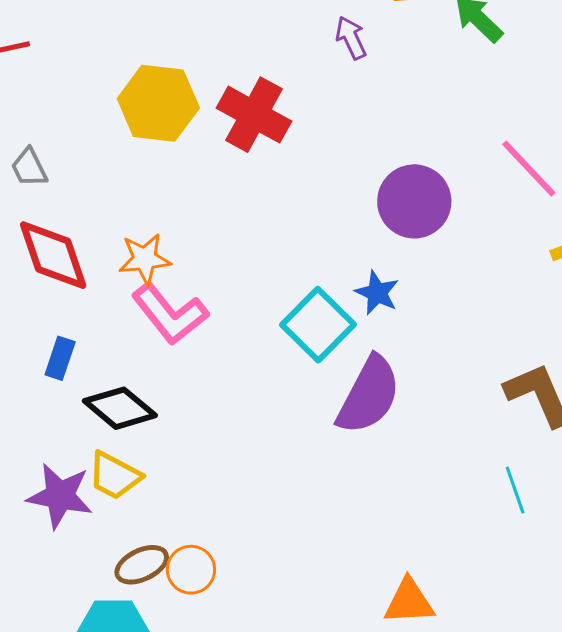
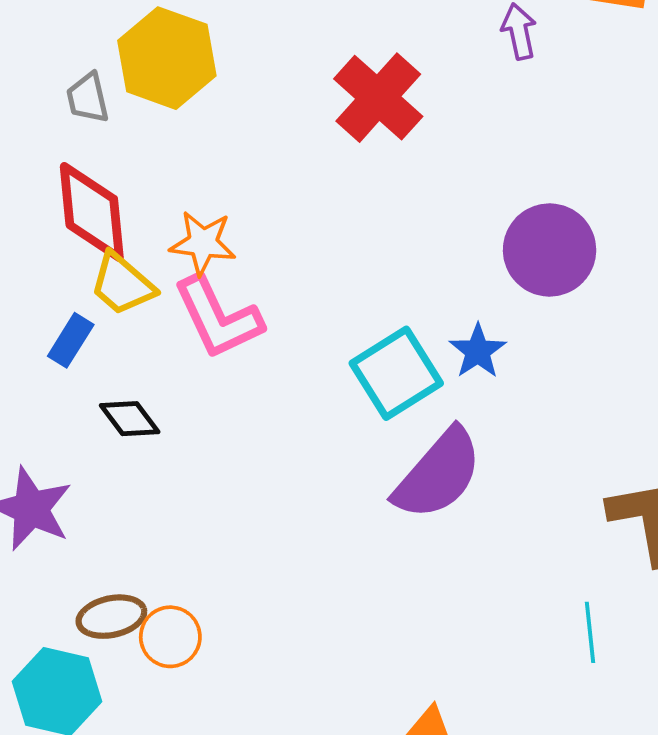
yellow hexagon: (158, 103) -> (167, 58), moved
black diamond: (120, 408) -> (130, 419), size x0.7
yellow trapezoid: (115, 476) -> (122, 284), moved

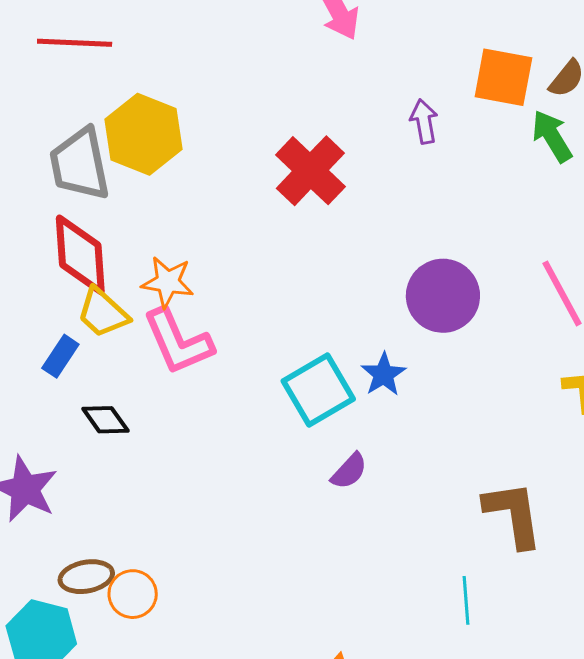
gray trapezoid: (88, 98) -> (80, 164), size x1.8
purple semicircle: (438, 474) -> (349, 471), size x0.5

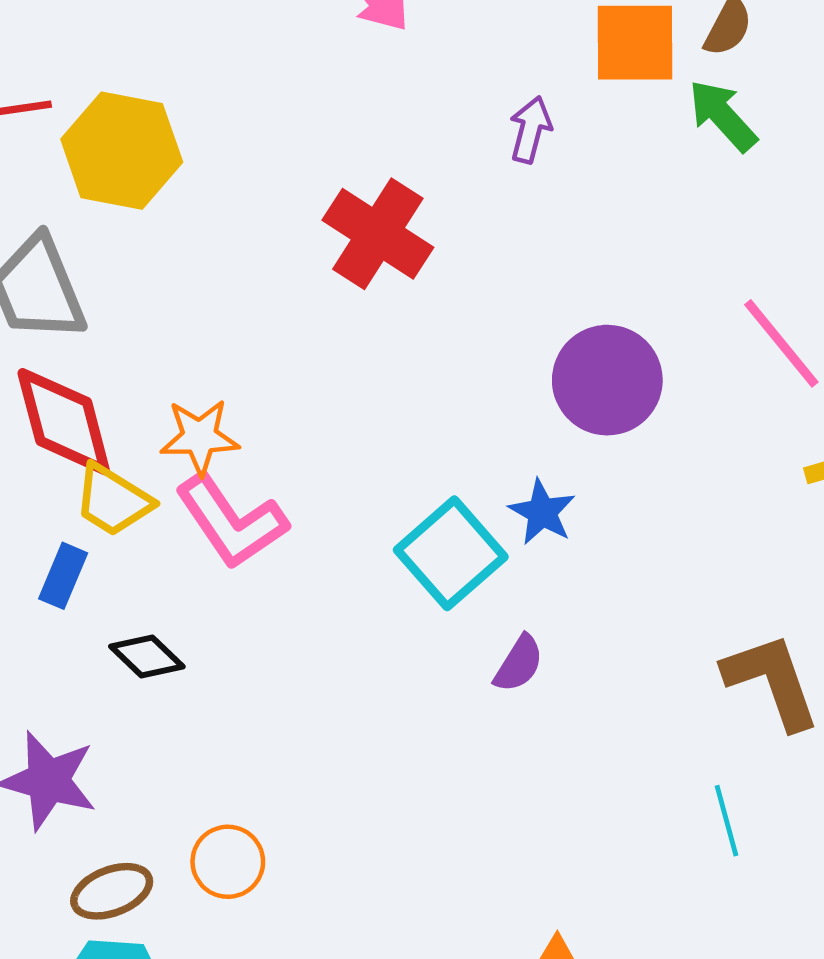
purple arrow: (424, 121) -> (530, 130), turned 36
yellow hexagon: (144, 134) -> (122, 151), moved
brown ellipse: (86, 577) -> (112, 891), moved
orange circle: (133, 594) -> (228, 862), moved

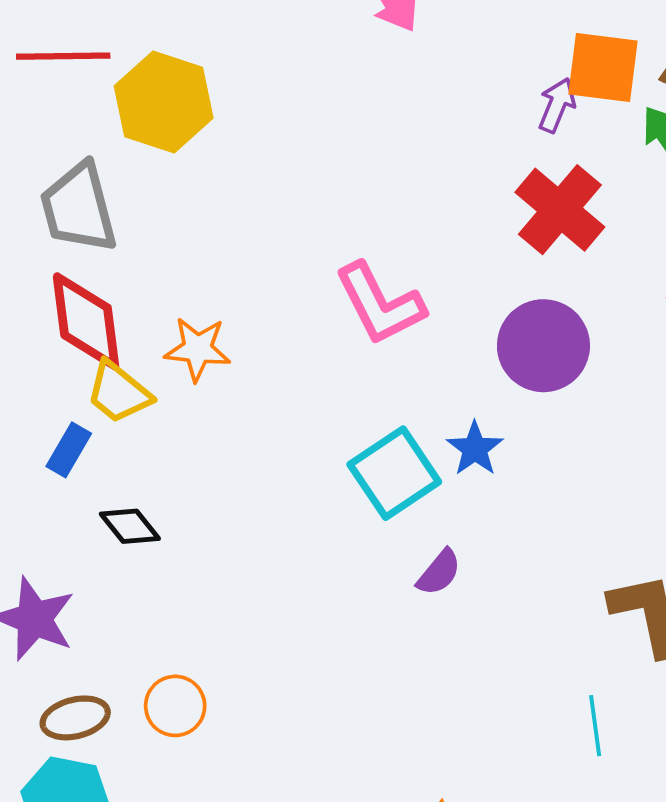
purple arrow: (530, 130) -> (557, 105), moved
red cross: (378, 234) -> (560, 210), moved
pink L-shape: (231, 522) -> (380, 304), moved

